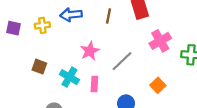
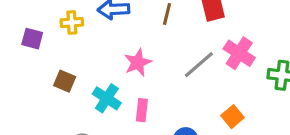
purple square: (13, 28) -> (32, 39), moved
pink cross: (160, 41) -> (239, 53), turned -30
gray line: (122, 61) -> (199, 65), moved

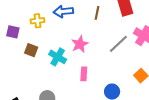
brown square: (65, 81) -> (31, 50), moved
cyan cross: (107, 98) -> (58, 57), moved

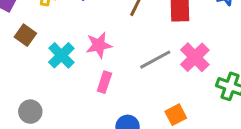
pink rectangle: (84, 74) -> (104, 82), moved

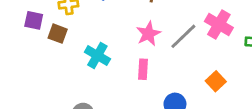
brown square: (25, 35) -> (58, 34), moved
pink star: (99, 45) -> (148, 34), moved

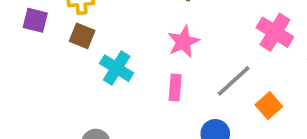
brown square: (58, 34) -> (82, 36), moved
gray line: (183, 36) -> (234, 81), moved

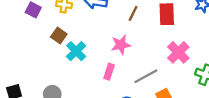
brown square: (82, 36) -> (59, 36), moved

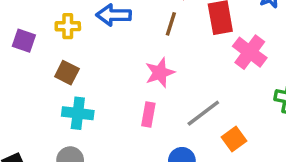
cyan cross: (76, 51) -> (78, 113), moved, turned -30
pink cross: (178, 52) -> (250, 52), moved

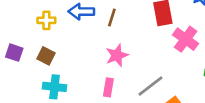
brown line: (171, 24) -> (112, 18), moved
purple square: (24, 41) -> (14, 53), moved

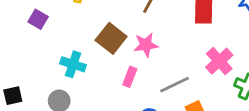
pink cross: (186, 39) -> (219, 61), moved
brown square: (46, 56) -> (111, 38), moved, size x1.5

